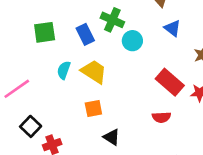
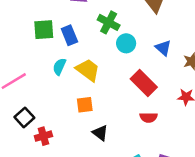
blue triangle: (173, 28) -> (163, 48), moved
blue rectangle: (85, 34) -> (69, 35), moved
red rectangle: (170, 82) -> (144, 83), moved

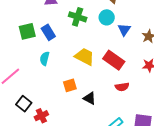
cyan circle: (126, 43) -> (107, 17), moved
blue triangle: (163, 48) -> (124, 30), turned 32
yellow trapezoid: (88, 70) -> (85, 57), moved
black triangle: (100, 133) -> (90, 98), moved

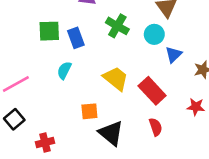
red semicircle: (122, 87) -> (156, 127), turned -112
black triangle: (90, 98) -> (111, 133), size x1.5
black square: (24, 104) -> (14, 119), moved

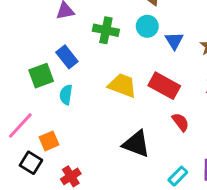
green square: (49, 31) -> (41, 76), moved
orange square: (89, 111) -> (49, 141), moved

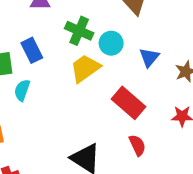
cyan circle: (147, 26) -> (111, 43), moved
yellow trapezoid: (122, 85) -> (85, 68), moved, turned -68

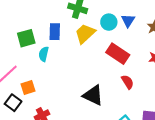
cyan circle: (111, 43) -> (109, 22), moved
blue rectangle: (32, 50) -> (55, 32), moved, turned 35

